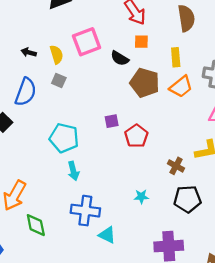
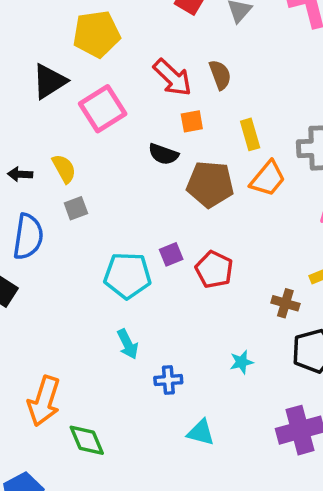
brown semicircle: (186, 18) -> (220, 75), moved, size x0.7
pink square: (87, 42) -> (103, 109), moved
gray square: (59, 80) -> (76, 208), turned -32
cyan pentagon: (64, 138) -> (127, 275), moved
blue cross: (85, 211) -> (168, 380), moved, size x0.6

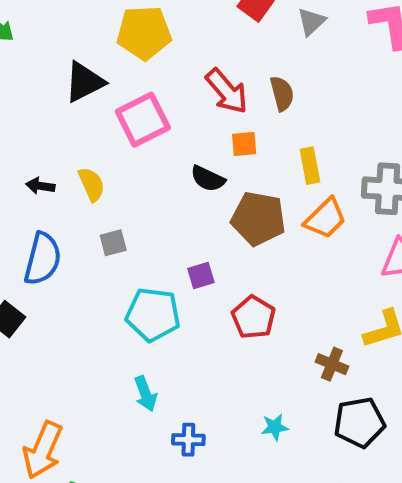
gray square: (76, 208) -> (113, 243), moved
purple square: (171, 254) -> (201, 276), moved

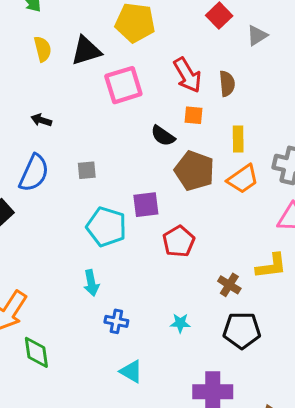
yellow semicircle: (92, 184) -> (43, 49), moved
purple square: (201, 276) -> (146, 205), size x1.4

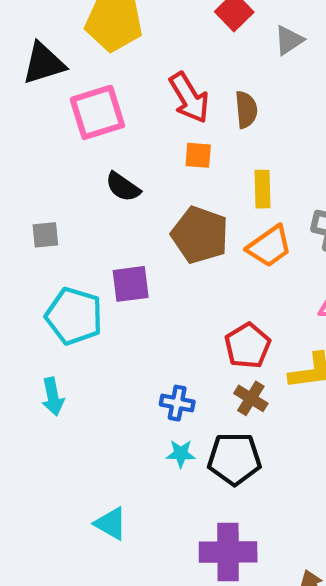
black semicircle: (163, 136) -> (123, 187), moved
red pentagon: (179, 241) -> (248, 346), moved
blue cross: (116, 321) -> (177, 403), moved
black pentagon: (242, 330) -> (234, 459), moved

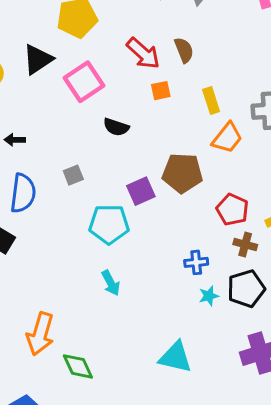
brown pentagon: (200, 235) -> (182, 173), moved
cyan triangle: (111, 524) -> (175, 357), size x1.4

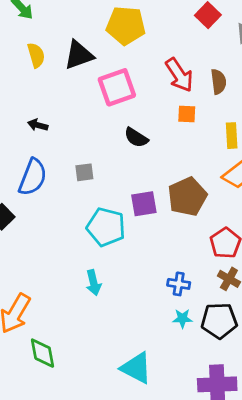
brown pentagon: (182, 173) -> (187, 197), turned 30

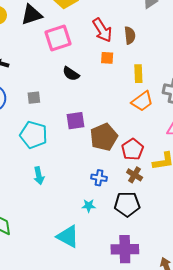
brown pentagon: (187, 197) -> (104, 137), moved
cyan pentagon: (106, 227) -> (34, 135), moved
cyan star: (182, 318) -> (89, 206), moved

